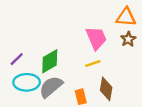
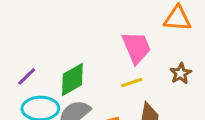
brown star: (128, 39) -> (181, 73), moved

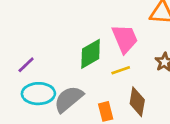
green diamond: (72, 80) -> (91, 54), moved

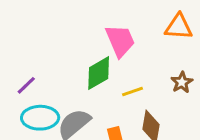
pink trapezoid: (125, 39) -> (120, 41), moved

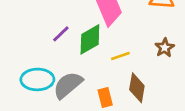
purple line: (26, 85) -> (61, 34), moved

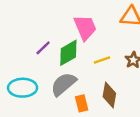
yellow line: (120, 56) -> (102, 60), moved
gray semicircle: (68, 85) -> (64, 84), moved

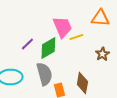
yellow line: (102, 60) -> (76, 37), moved
gray semicircle: (64, 84) -> (44, 74), turned 115

